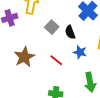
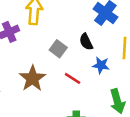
gray square: (52, 27) -> (58, 49), moved

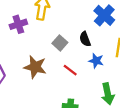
brown star: (33, 78) -> (35, 67), turned -30

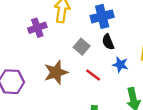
blue cross: (104, 15) -> (102, 16), moved, turned 35
brown star: (35, 67) -> (56, 72), turned -30

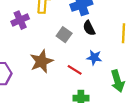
blue star: (120, 65) -> (94, 57), moved
red line: (93, 75) -> (75, 70), moved

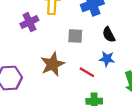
black semicircle: (89, 28) -> (109, 35), moved
gray square: (64, 35) -> (75, 36), turned -32

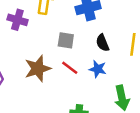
purple cross: (29, 22) -> (17, 20), turned 36
red line: (87, 72) -> (70, 68), moved

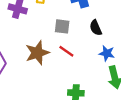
blue star: (98, 69) -> (107, 53), moved

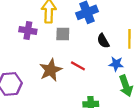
gray square: (62, 26) -> (63, 34), moved

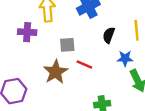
gray square: (63, 34) -> (67, 45), moved
black semicircle: (103, 41) -> (109, 35), turned 56

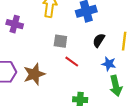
purple cross: (27, 32) -> (15, 24), moved
brown star: (56, 72) -> (34, 74), moved

